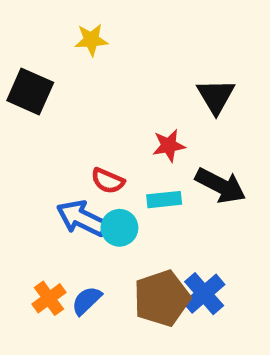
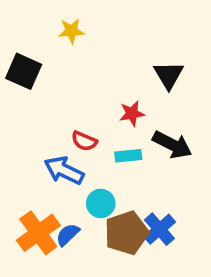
cyan circle: (119, 228) -> (101, 203), moved
orange cross: (49, 298) -> (38, 233), size x1.6

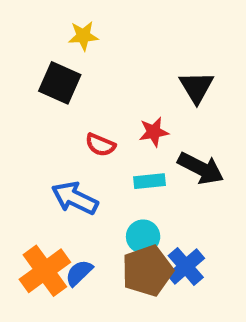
black square: (24, 71) -> (60, 83), moved
red semicircle: (84, 141) -> (100, 145), moved
cyan circle: (101, 203) -> (143, 237), moved

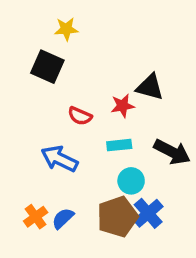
black triangle: (196, 87) -> (150, 87), moved, turned -44
black arrow: (201, 168) -> (172, 152), moved
cyan circle: (143, 237) -> (131, 181), moved
orange cross: (45, 271) -> (36, 217), size x0.6

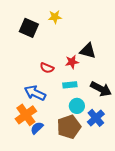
yellow star: (66, 29) -> (55, 17), moved
black square: (47, 67) -> (29, 28), moved
blue cross: (148, 213) -> (96, 118), moved
orange cross: (36, 217) -> (26, 115), moved, size x1.5

